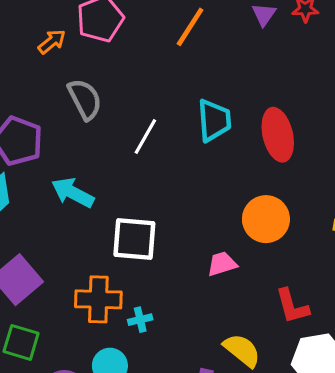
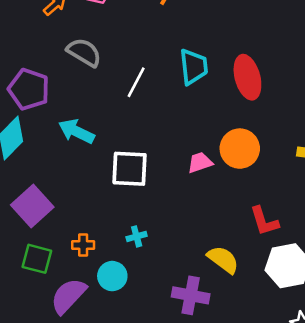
gray semicircle: (85, 99) -> (84, 52), turned -30
pink trapezoid: (222, 264) -> (200, 163), moved
orange cross: (98, 299) -> (83, 245), moved, size x0.6

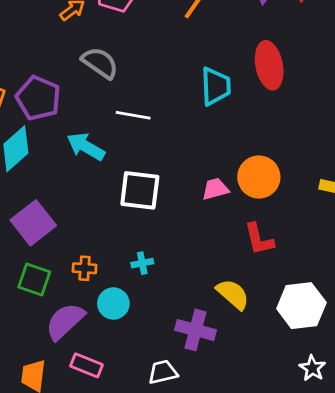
red ellipse: (247, 77) -> (269, 65), moved
white line: (136, 82) -> (133, 115), moved, turned 68
red L-shape: (264, 221) -> (259, 239), moved

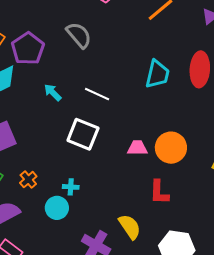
white line: (133, 115) -> (97, 94), moved
cyan arrow: (86, 147) -> (53, 92), size x0.7
orange cross: (85, 268) -> (28, 180), turned 30
cyan circle: (113, 303) -> (57, 208), moved

